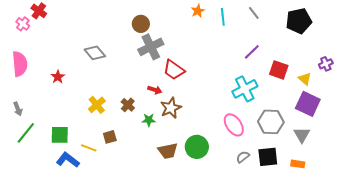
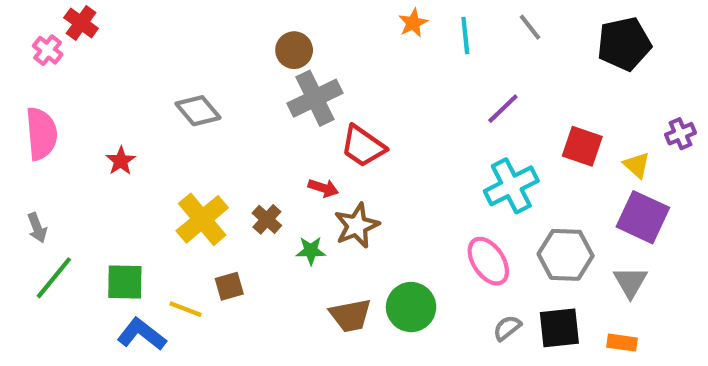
purple line: (252, 52) -> (503, 109), moved
yellow cross: (97, 105) -> (202, 219), size x1.4

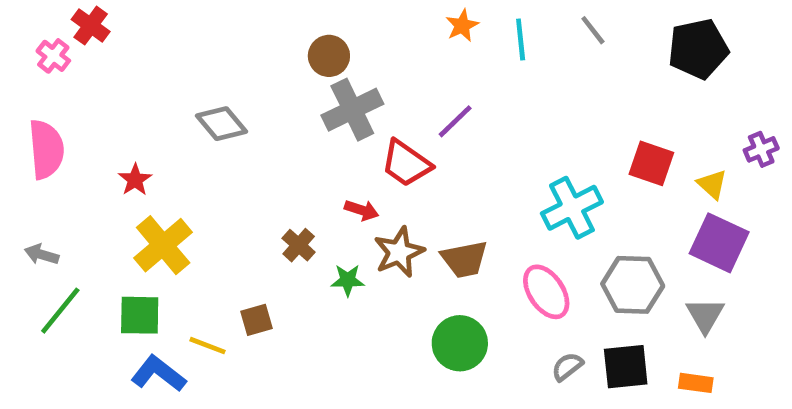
purple line: (503, 109) -> (455, 121), moved
yellow cross: (202, 219) -> (163, 245), moved
gray arrow: (37, 228) -> (42, 254), turned 128
brown trapezoid: (350, 315) -> (464, 259), moved

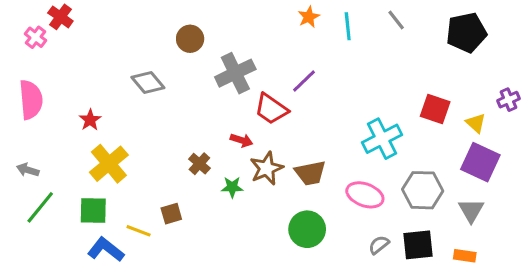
brown circle: (329, 56) -> (190, 39), moved
pink ellipse: (546, 292) -> (365, 195), turned -36

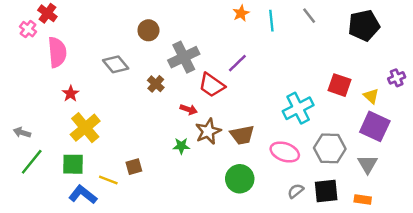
pink semicircle: (31, 100) -> (57, 52), moved
brown cross: (199, 164) -> (156, 84), moved

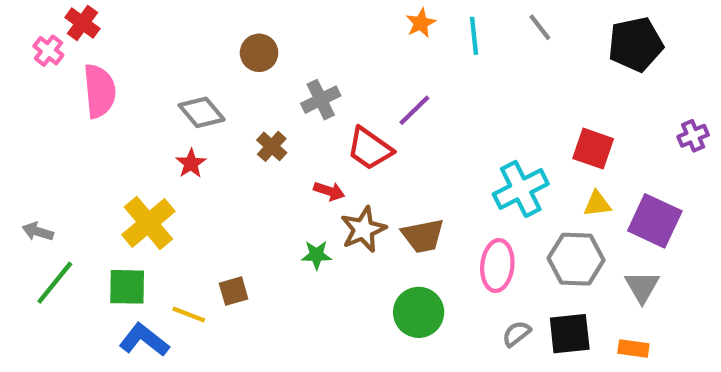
gray cross: (184, 57) -> (321, 100), size x0.7
red star: (71, 94) -> (191, 163), moved
yellow triangle: (371, 96) -> (597, 204), moved, turned -49
pink ellipse: (285, 152) -> (497, 266), turned 76

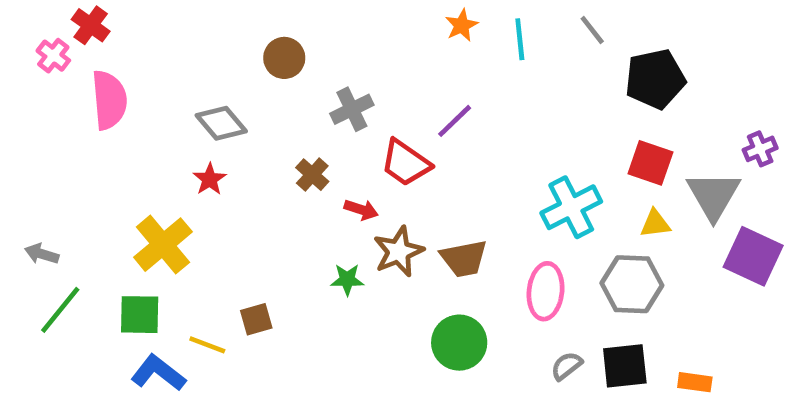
black pentagon: (636, 44) -> (655, 79), moved
brown cross: (272, 146) -> (312, 175), moved
purple square: (655, 221) -> (753, 256), moved
gray triangle: (642, 287) -> (713, 196), moved, size x1.4

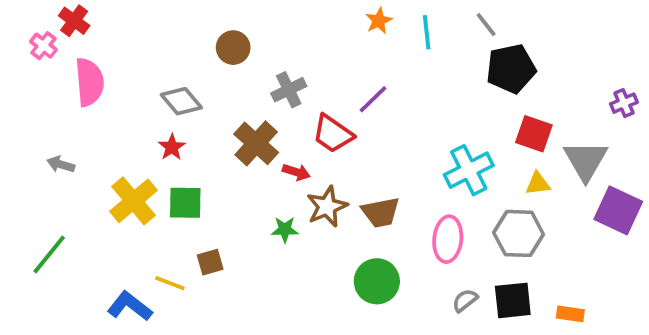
black pentagon: (655, 79) -> (511, 69), moved
purple cross: (760, 149) -> (624, 103), moved
brown cross: (312, 175) -> (256, 143), size x1.6
gray arrow: (42, 254) -> (61, 164), moved
green square: (140, 315) -> (185, 203), moved

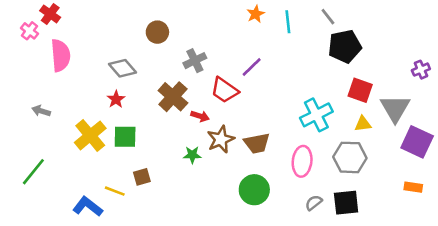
orange rectangle: (570, 314) -> (413, 187), moved

